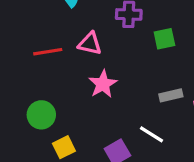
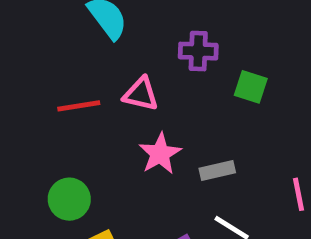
green square: (164, 39) -> (251, 87), turned 30
gray rectangle: (171, 95) -> (217, 170), moved

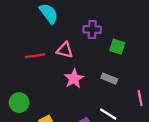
gray rectangle: (217, 170) -> (109, 79), moved, turned 35
green circle: (69, 199) -> (19, 103), moved

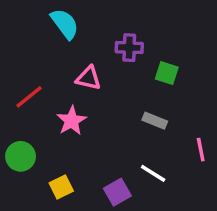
red line: (35, 56) -> (29, 97), moved, turned -30
pink star: (74, 79) -> (71, 121), moved

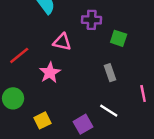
gray rectangle: (155, 121) -> (110, 73), turned 49

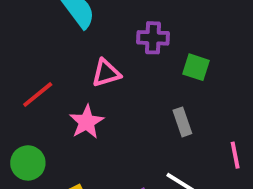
pink triangle: (62, 42) -> (106, 73), turned -30

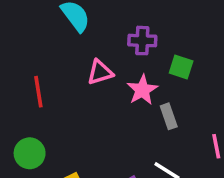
red line: (38, 95) -> (38, 92), turned -60
pink star: (87, 122) -> (142, 90), moved

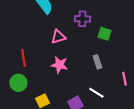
pink star: (142, 90) -> (59, 65), moved, turned -30
red line: (38, 92) -> (23, 58), moved

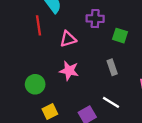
red line: (23, 58) -> (39, 25), moved
green circle: (18, 83) -> (35, 84), moved

